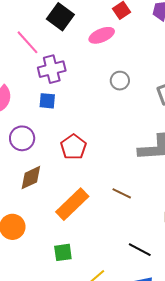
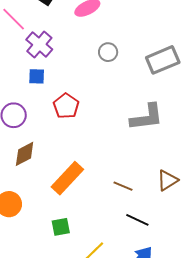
purple cross: (52, 69) -> (39, 45), turned -32
red pentagon: (73, 147) -> (66, 106), moved
brown line: (122, 193) -> (123, 186), moved

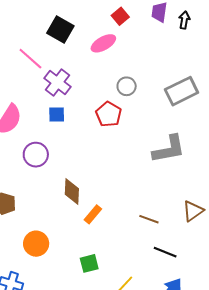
red pentagon: (66, 106) -> (109, 114), moved
brown diamond: (25, 154) -> (72, 191), moved, turned -56
orange rectangle: (67, 178) -> (93, 214), size x0.6

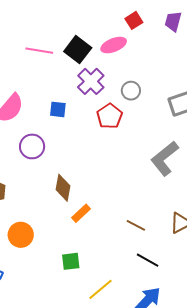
black square: (60, 29) -> (78, 50), moved
pink line: (30, 59) -> (39, 51), turned -40
purple cross: (58, 83) -> (91, 81), moved
gray L-shape: (169, 149) -> (165, 158), turned 144

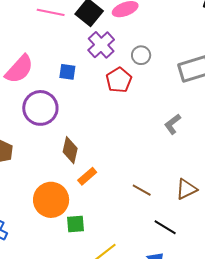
purple circle: (32, 146) -> (40, 108), size x1.4
gray L-shape: (165, 158) -> (173, 124), size x0.6
orange circle: (21, 235) -> (51, 200), moved, size x1.4
black line: (148, 260) -> (165, 227), moved

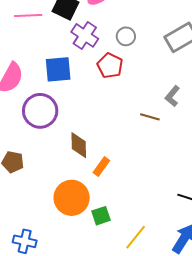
blue square: (67, 72) -> (58, 69), size x1.6
brown line: (142, 190) -> (150, 117), moved

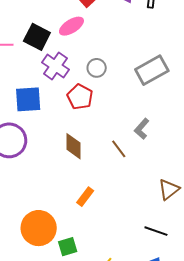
brown line: (150, 117) -> (119, 149), turned 36
brown diamond: (79, 145) -> (74, 146), moved
orange rectangle: (101, 167) -> (85, 197), moved

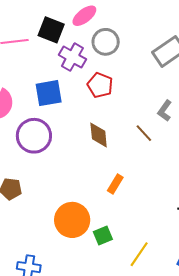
gray circle: (97, 68) -> (106, 42), moved, size x1.4

